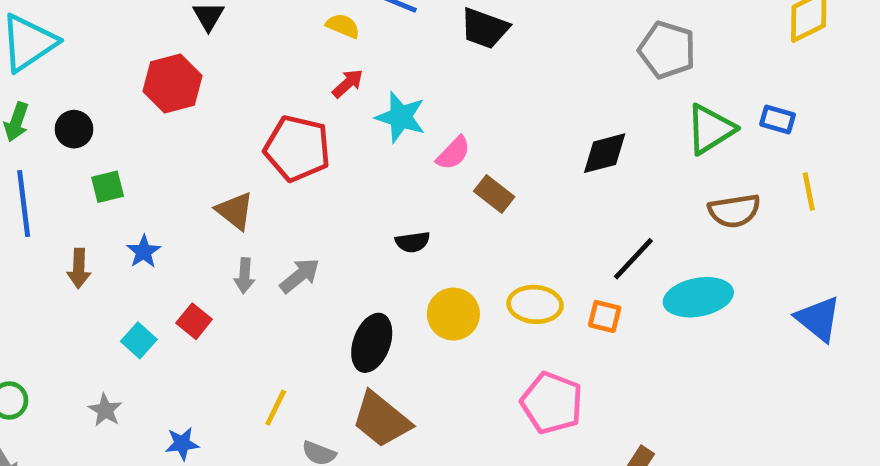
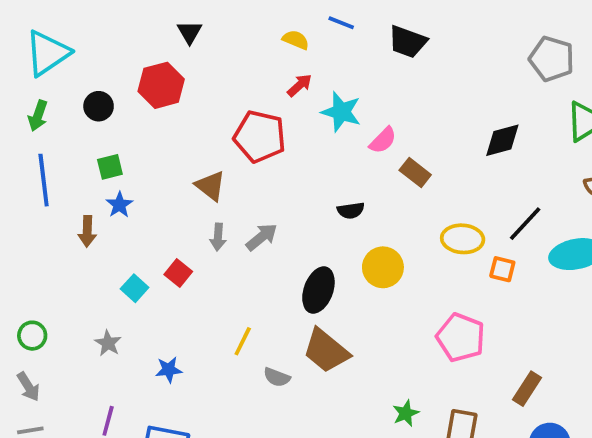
black circle: (74, 129) -> (99, 106), moved
blue star: (144, 252) -> (119, 205), moved
yellow ellipse: (535, 304) -> (463, 239), moved

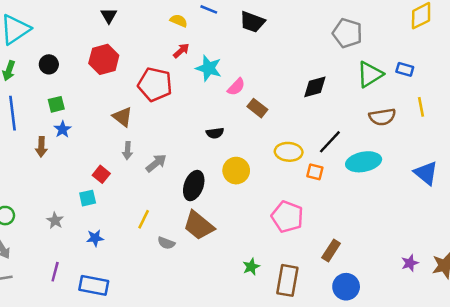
red hexagon: (161, 85) -> (104, 59), moved
gray arrow: (262, 237) -> (156, 163), moved
cyan square: (135, 288) -> (88, 198), moved, turned 35

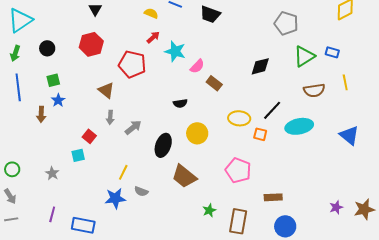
brown trapezoid: (199, 226) -> (184, 176), moved
blue star: (95, 238) -> (115, 198), moved, size x1.5
brown rectangle: (331, 250) -> (273, 197), turned 54

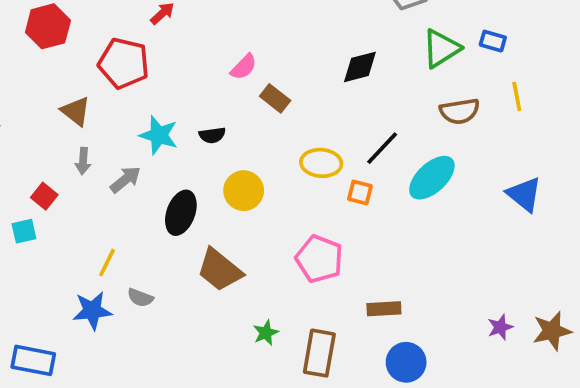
cyan star: (175, 51) -> (159, 135), moved
cyan ellipse: (299, 126) -> (432, 178), turned -32

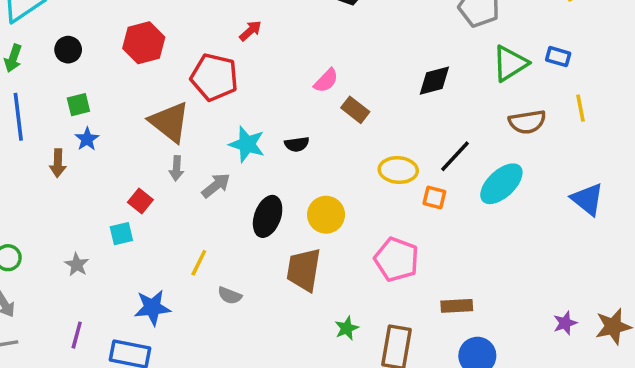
brown triangle: (76, 111) -> (170, 122), size x1.5
yellow circle: (244, 191) -> (326, 215), moved
brown trapezoid: (220, 270) -> (304, 270), turned 60
blue star: (92, 311) -> (152, 308), moved

